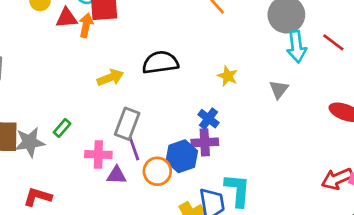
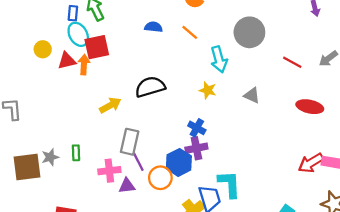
red line: (333, 42) -> (292, 62), moved
cyan arrow: (297, 47) -> (219, 59), moved
gray triangle: (279, 89) -> (252, 95), turned -36
green rectangle: (62, 128) -> (76, 153), turned -35
gray star: (30, 142) -> (50, 157), moved, size x0.7

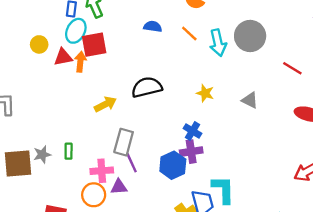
cyan ellipse: (78, 34) -> (76, 31), turned 55
cyan arrow: (219, 59) -> (218, 43), moved
orange circle: (160, 178) -> (94, 195), moved

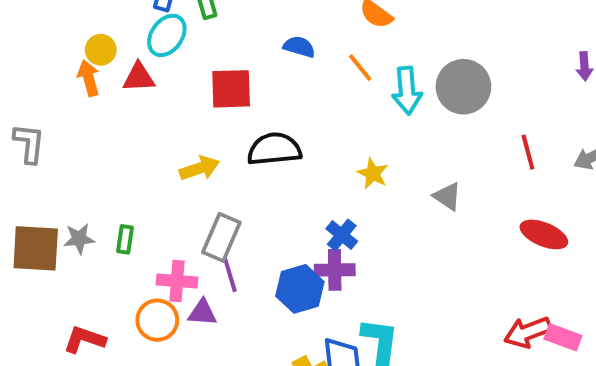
red square: (94, 45) -> (231, 89), moved
orange arrow: (80, 62) -> (89, 78), moved, turned -30
red line: (292, 68) -> (528, 152), turned 36

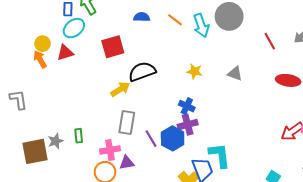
cyan ellipse: (167, 35) -> (74, 28), turned 30
yellow arrow: (199, 168) -> (120, 89), moved
purple line: (230, 275) -> (151, 139), moved

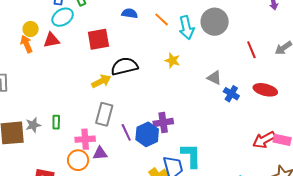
yellow star: (195, 71) -> (172, 61), moved
blue cross: (187, 106) -> (231, 94), moved

